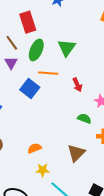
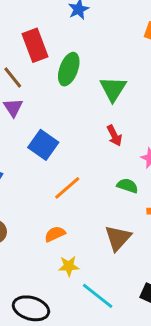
green triangle: (67, 48) -> (113, 89), moved
green ellipse: (36, 50) -> (69, 69), moved
orange line: (48, 73) -> (67, 188), moved, turned -42

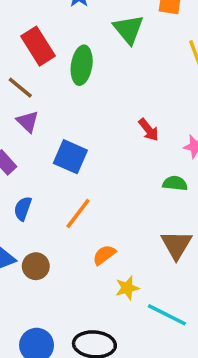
green triangle: (113, 89) -> (128, 29), moved
orange line: (67, 188) -> (78, 213), moved

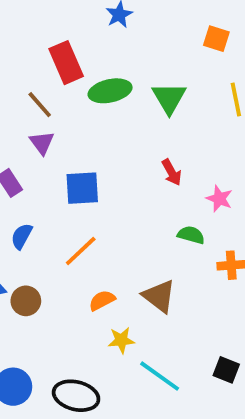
green triangle: (128, 29) -> (169, 98), moved
green ellipse: (82, 65) -> (110, 91), turned 60
blue square: (70, 157) -> (82, 188), turned -36
brown triangle: (176, 245) -> (159, 296), moved, turned -32

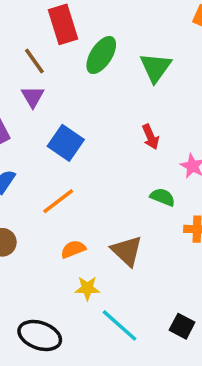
green ellipse: (110, 91) -> (101, 55), turned -51
blue square: (82, 188) -> (66, 143), turned 32

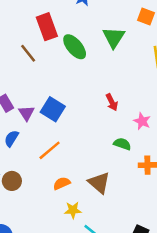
green ellipse: (101, 55) -> (75, 47), turned -70
green triangle: (156, 67) -> (114, 37), moved
purple triangle: (33, 97) -> (26, 113), moved

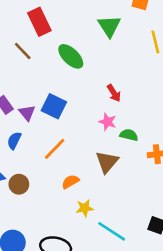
green ellipse: (75, 47) -> (71, 56), moved
pink star: (142, 121) -> (108, 122), moved
brown triangle: (99, 183) -> (107, 162), moved, turned 35

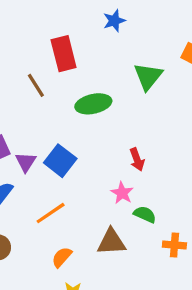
green ellipse: (71, 56) -> (93, 104), turned -68
brown triangle: (107, 162) -> (111, 242), turned 35
orange semicircle: (70, 182) -> (62, 257), turned -30

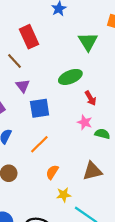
green ellipse: (93, 104) -> (70, 77), moved
blue square: (60, 161) -> (40, 108), turned -36
purple triangle: (26, 162) -> (23, 86), moved
brown triangle: (111, 242) -> (92, 171), moved

